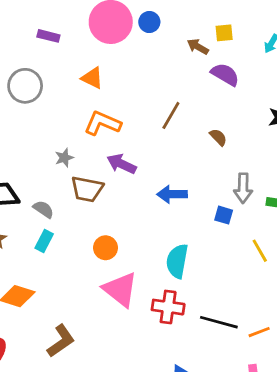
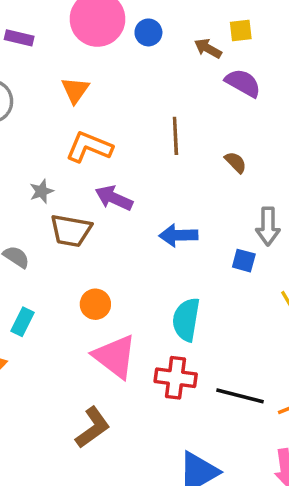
blue circle: (149, 22) -> (148, 32), moved
orange triangle: (92, 78) -> (75, 90), turned 40
brown line: (171, 115) -> (175, 136), turned -32
cyan rectangle: (44, 241) -> (22, 322), moved
brown L-shape: (61, 341) -> (93, 427), moved

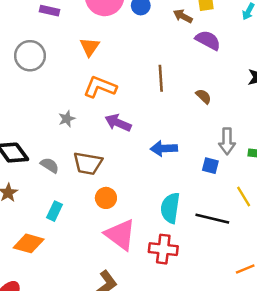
brown trapezoid: (71, 231) -> (88, 163), moved
black line: (240, 396) -> (212, 219), moved

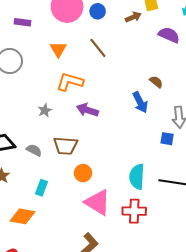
brown arrow: (183, 16) -> (133, 17), turned 133
purple semicircle: (208, 40) -> (169, 35), moved
brown line: (161, 78) -> (98, 48), moved, turned -30
blue arrow: (164, 148) -> (140, 102), moved, turned -110

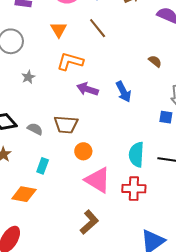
blue arrow: (140, 102) -> (123, 92), moved
gray star: (45, 110) -> (28, 77), moved

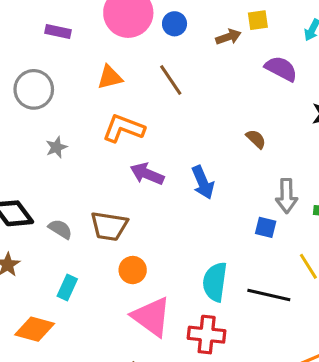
orange triangle: (59, 30) -> (110, 77), turned 42

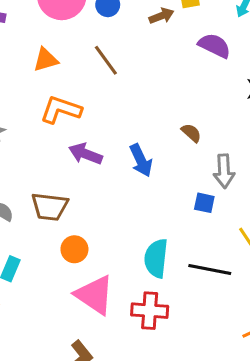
brown semicircle: (256, 139) -> (191, 133), moved

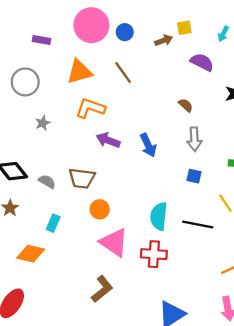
orange triangle: (46, 60) -> (79, 72), size x1.4
brown semicircle: (191, 133) -> (186, 105), moved
gray arrow: (224, 171) -> (194, 139), moved

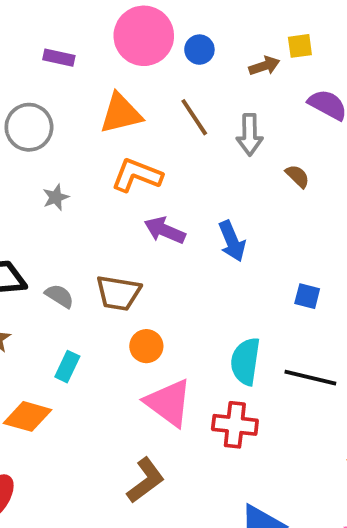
gray arrow: (194, 139) -> (250, 135), moved

